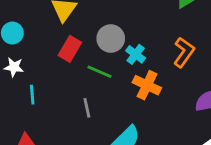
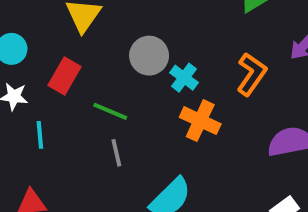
red rectangle: (70, 49) -> (65, 76), moved
green line: (99, 72) -> (110, 111), moved

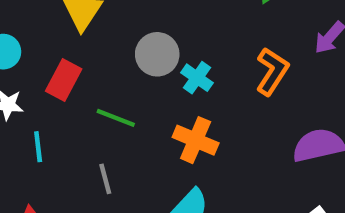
orange cross: (200, 121) -> (196, 140), moved
gray line: (116, 153) -> (105, 179), moved

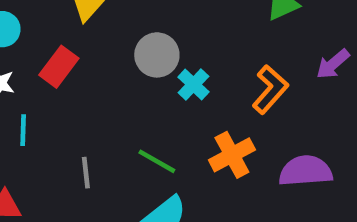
green line: (116, 118) -> (157, 161), moved
orange cross: (196, 140) -> (232, 155), moved, turned 30

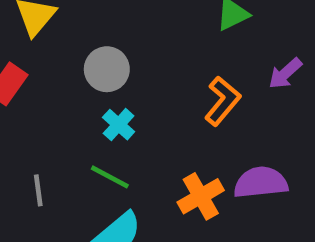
cyan cross: (193, 84) -> (119, 125), moved
orange cross: (232, 155) -> (201, 196), moved

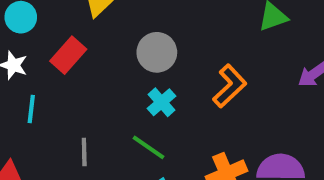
orange L-shape: (222, 101) -> (230, 86), moved

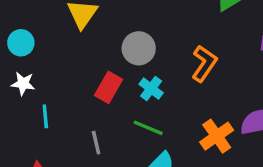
red rectangle: (68, 55) -> (108, 87), moved

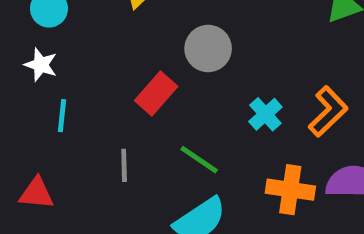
orange L-shape: (204, 63) -> (328, 111), moved
cyan cross: (151, 89) -> (265, 114), moved
orange cross: (217, 136) -> (290, 190), turned 32

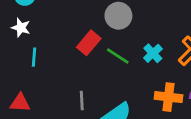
green line: (199, 160) -> (118, 56), moved
gray line: (124, 165) -> (82, 100), moved

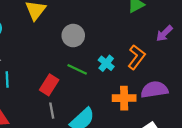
red rectangle: (89, 43) -> (49, 85), moved

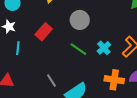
red rectangle: (49, 85) -> (44, 32), moved
gray line: (52, 111) -> (51, 80), turned -32

